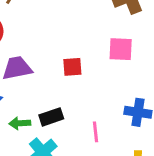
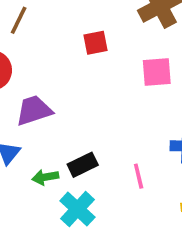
red square: (72, 67) -> (96, 43), moved

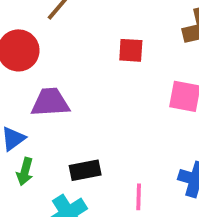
green arrow: (45, 177) -> (25, 172), moved, turned -80

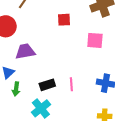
pink line: (139, 197) -> (71, 84), moved

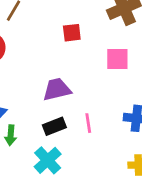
purple trapezoid: (25, 51) -> (57, 89), moved

